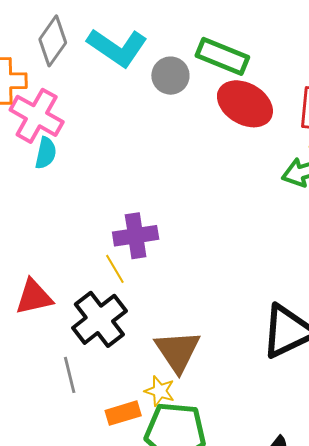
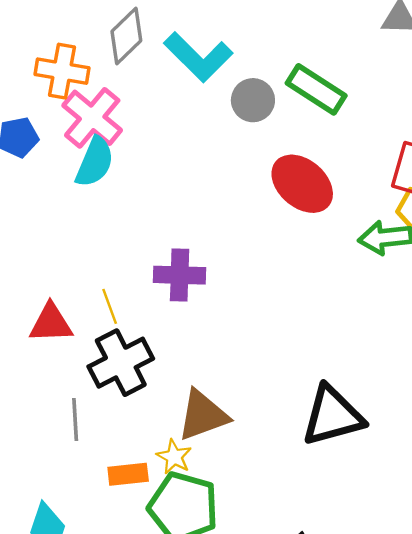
red ellipse: (245, 104) -> (302, 184), moved
cyan semicircle: (46, 153) -> (95, 162), size x1.4
yellow line: (115, 269) -> (110, 306), moved
brown triangle: (177, 351) -> (203, 415), turned 33

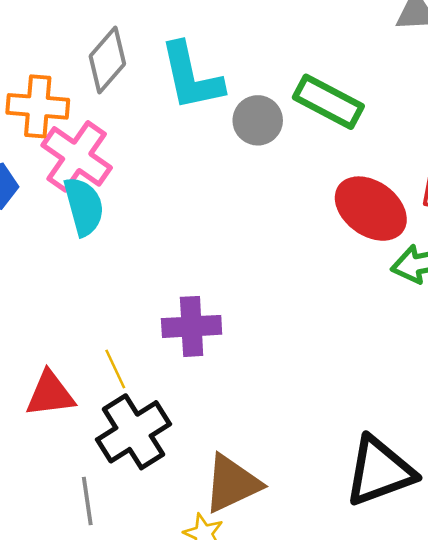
cyan L-shape: (198, 57) -> (191, 77), turned 38
cyan semicircle: (95, 162) -> (84, 206), turned -33
red ellipse: (302, 184) -> (371, 209), moved

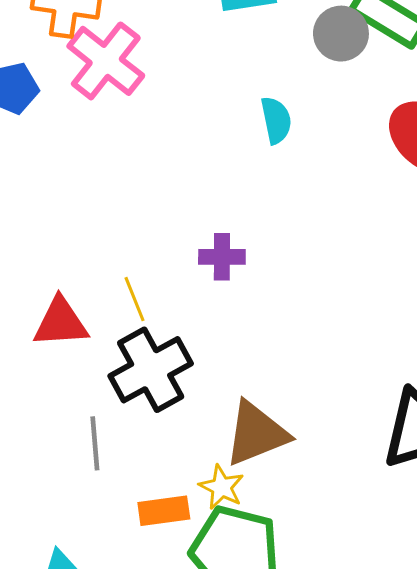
gray circle: (258, 120) -> (341, 34), moved
cyan semicircle: (84, 206) -> (276, 120), moved, size x0.7
purple cross: (192, 326) -> (222, 257), size x0.7

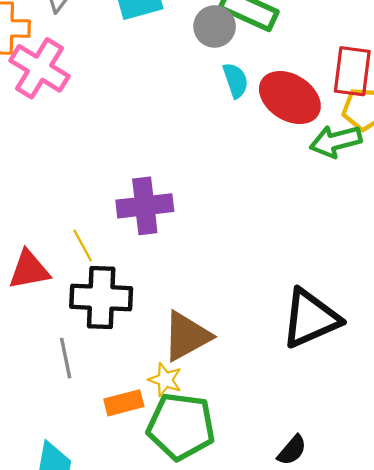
cyan semicircle: (276, 120) -> (236, 80), moved
purple cross: (222, 257) -> (145, 206), size x1.6
black cross: (151, 370) -> (101, 297), turned 38

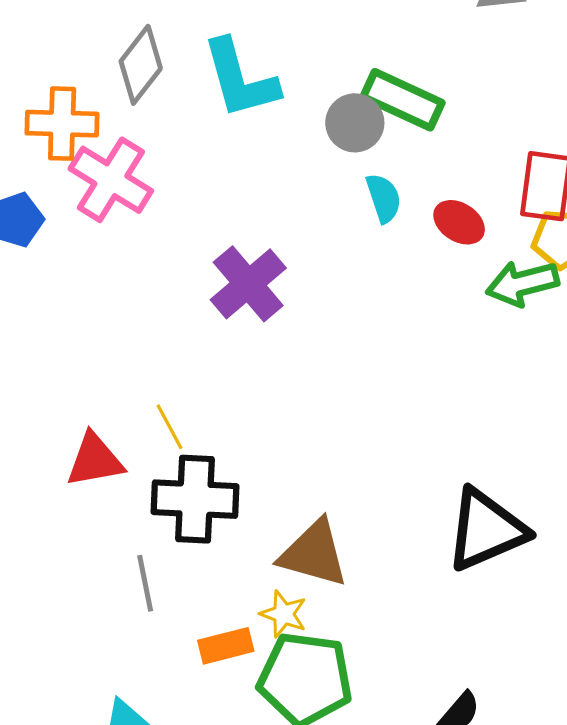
red ellipse: (290, 98) -> (459, 222), size x0.6
purple cross: (145, 206) -> (248, 284), moved, turned -34
brown triangle: (187, 336) -> (314, 554), turned 44

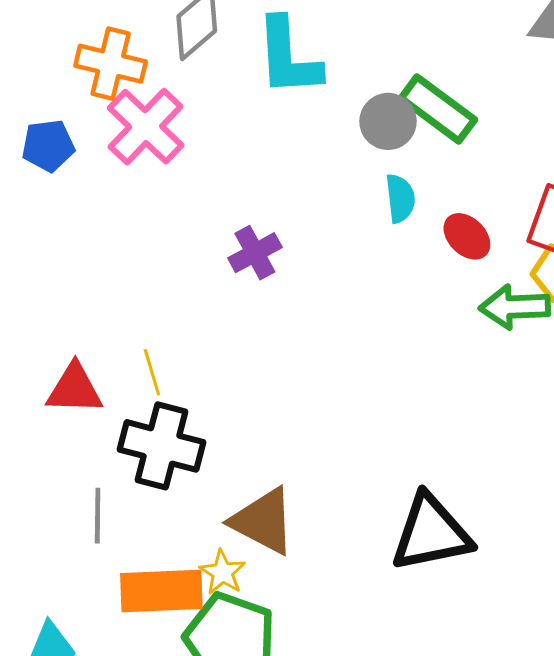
purple cross: (248, 284) -> (255, 253), size x0.7
orange rectangle: (226, 646) -> (161, 591), size x1.6

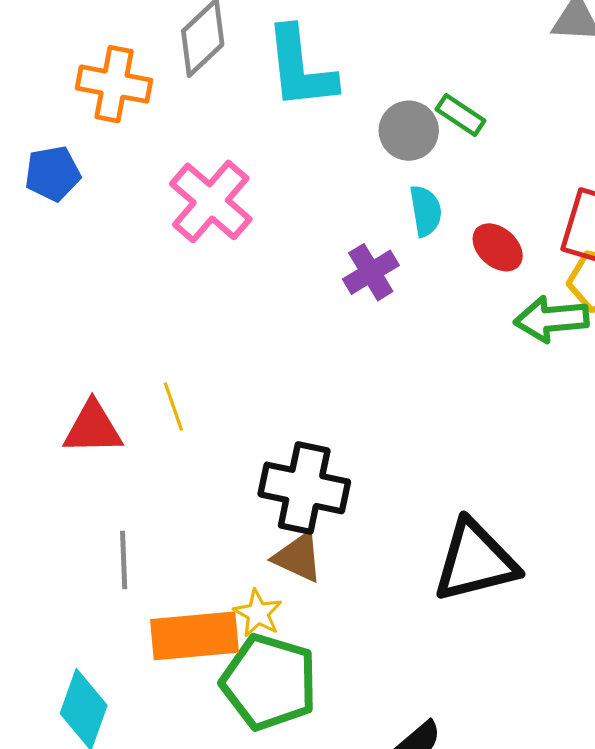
green rectangle: (438, 109) -> (460, 115), size x0.6
pink cross: (146, 127) -> (211, 201), moved
purple cross: (255, 253) -> (371, 272), moved
black cross: (162, 446) -> (304, 488), moved
brown triangle: (263, 521) -> (298, 557), size x0.7

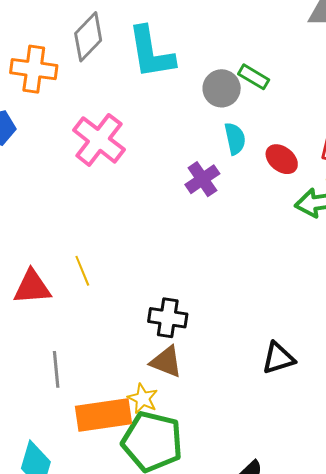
black cross: (304, 488) -> (168, 318), size x0.7
black triangle: (475, 561) -> (278, 358), size x0.6

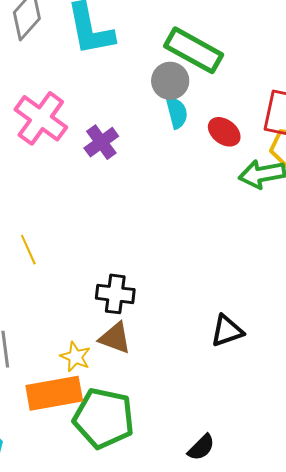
green rectangle: (254, 77) -> (194, 50), size x1.8
gray circle: (222, 88) -> (170, 81), moved
purple cross: (202, 179) -> (101, 142), moved
yellow star: (143, 398) -> (75, 357), moved

